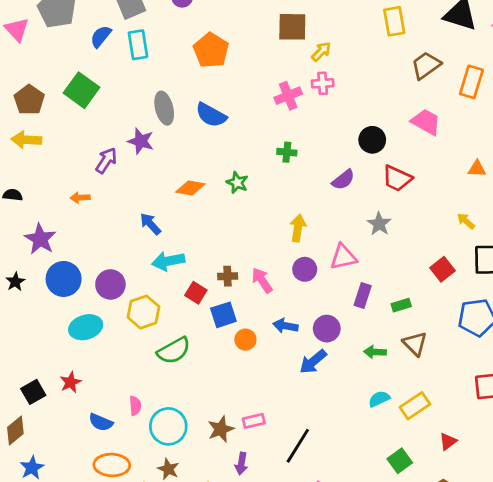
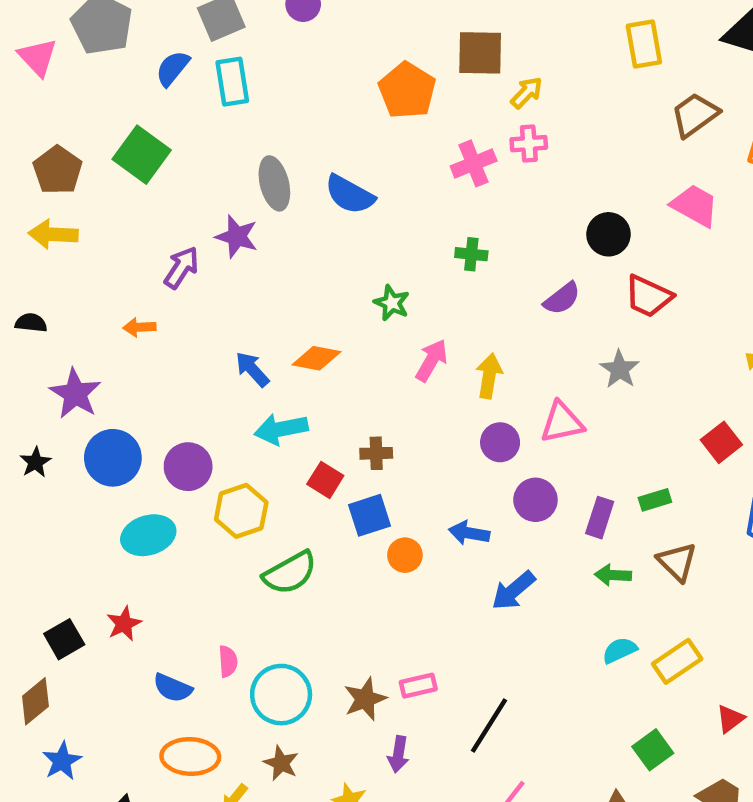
orange pentagon: (211, 50) -> (407, 90), moved
orange diamond: (190, 188) -> (316, 358), moved
pink arrow: (262, 280) -> (431, 360), moved, turned 64
purple rectangle: (363, 295) -> (600, 518), moved
purple circle: (327, 329) -> (535, 500), moved

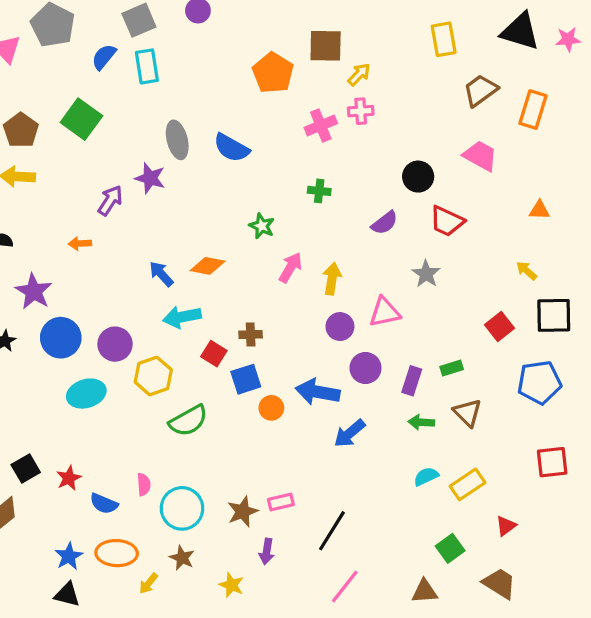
blue arrow: (469, 533) -> (318, 392), size x1.5
red star: (124, 624) -> (69, 478), moved
blue star: (62, 761) -> (69, 556), moved

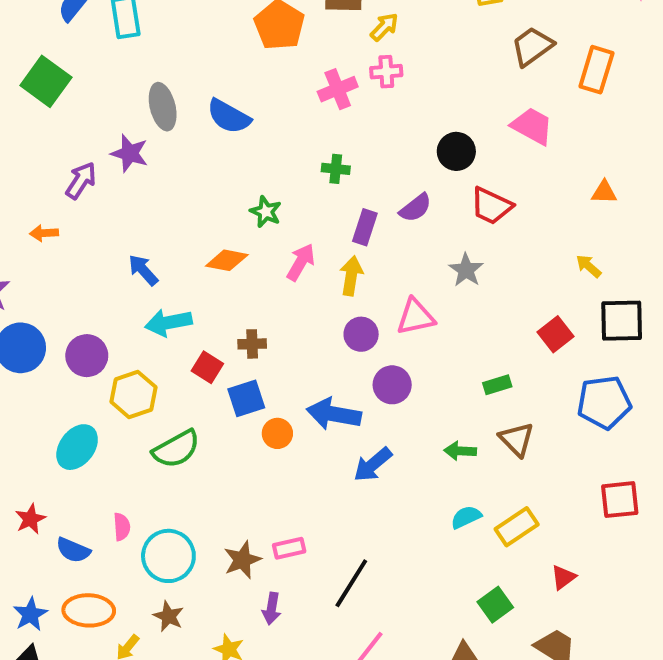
orange diamond: (208, 266) -> (227, 260), moved
purple rectangle: (412, 381) -> (365, 227), moved
cyan ellipse: (86, 394) -> (77, 447), moved, turned -36

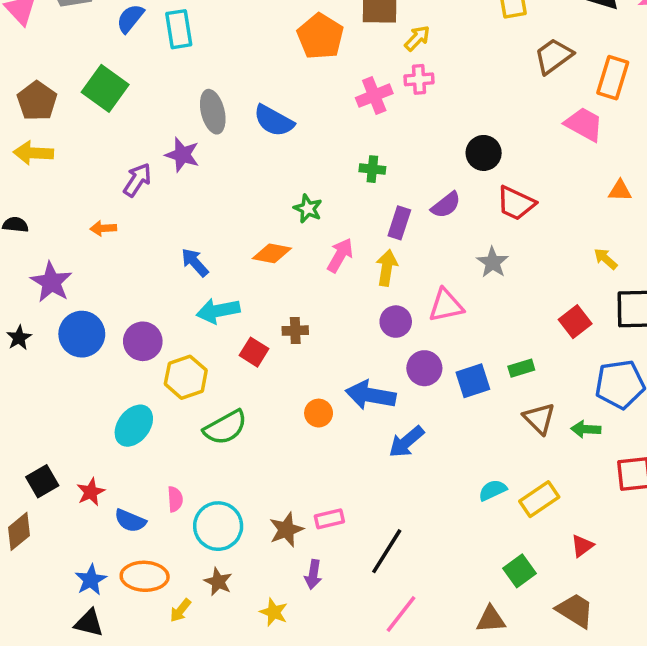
pink trapezoid: (532, 126) -> (584, 124), moved
blue square: (246, 398) -> (473, 381), moved
green arrow: (460, 451) -> (586, 429), moved

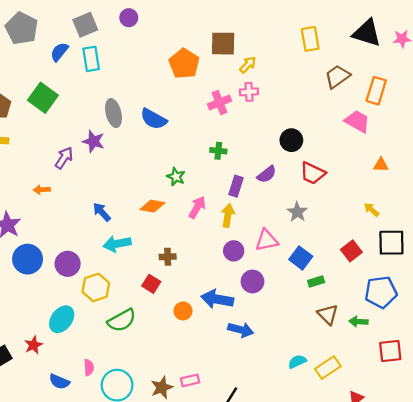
red square: (254, 352) -> (151, 284), moved
blue square: (473, 381) -> (301, 258), moved, turned -35
blue arrow: (406, 442) -> (241, 330), turned -125
red star: (91, 492) -> (33, 345), moved

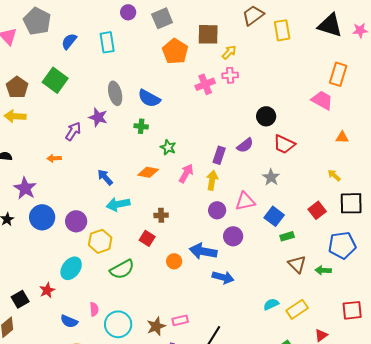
gray square: (85, 25) -> (162, 18), moved
cyan rectangle: (91, 59) -> (107, 42), moved
brown trapezoid: (337, 77) -> (253, 15), moved
green cross: (218, 151) -> (141, 126), moved
red square: (390, 351) -> (352, 310), moved

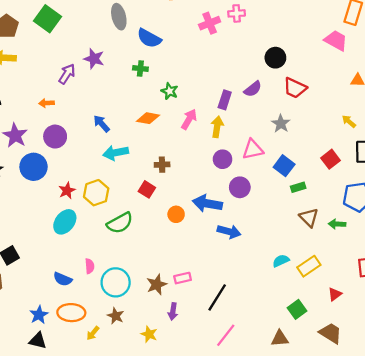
gray ellipse: (115, 93) -> (119, 17), moved
purple circle: (76, 221) -> (55, 137), moved
red star: (47, 290) -> (67, 191), moved

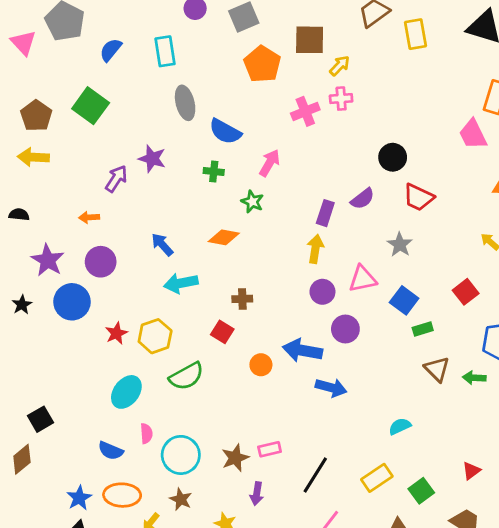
pink trapezoid: (336, 40) -> (473, 134), turned -145
pink arrow: (189, 119) -> (270, 163), moved
cyan ellipse: (65, 222) -> (126, 392), moved
yellow rectangle: (309, 266) -> (377, 478), moved

